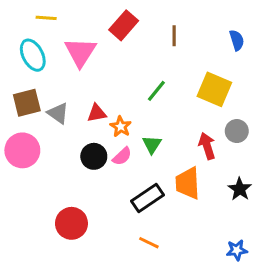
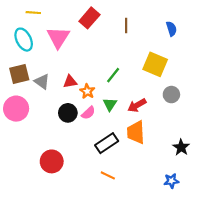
green line: (156, 91) -> (113, 75), moved
red arrow: (207, 146) -> (137, 105), moved, turned -102
black star: (240, 189) -> (181, 147), moved

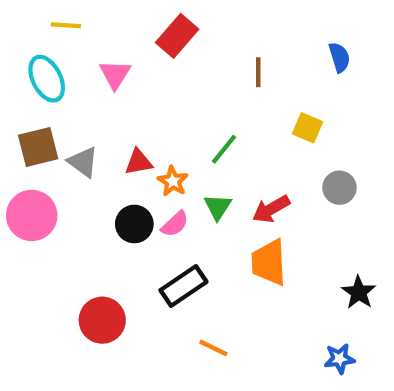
brown line: (126, 26) -> (258, 72), moved
pink triangle: (58, 37) -> (115, 74), size x0.7
yellow square: (155, 64) -> (307, 128), size x0.6
black rectangle: (107, 143) -> (183, 286), moved

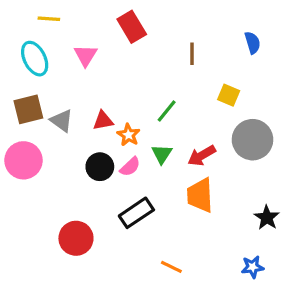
red rectangle: (177, 36) -> (132, 27), turned -72
gray circle: (339, 188) -> (253, 140), size x1.6
orange line: (213, 348) -> (171, 267), moved

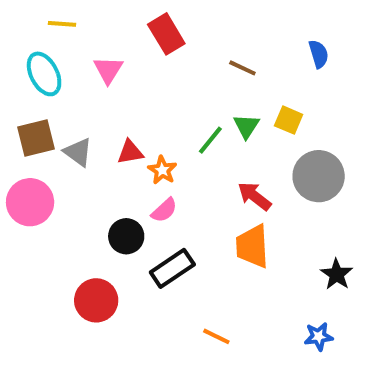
brown line: (192, 54) -> (242, 68), turned -65
green triangle: (162, 154) -> (246, 126), moved
red arrow: (202, 156) -> (254, 196), turned 68
black circle: (100, 167) -> (126, 236), moved

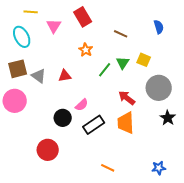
pink triangle: (108, 70) -> (54, 26), moved
orange star: (162, 170) -> (86, 50), moved
black rectangle: (172, 268) -> (94, 125), moved
black star: (337, 274) -> (168, 118), moved

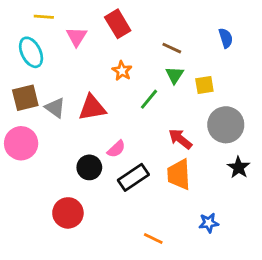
yellow square: (144, 60) -> (204, 85), turned -32
green triangle: (123, 63) -> (175, 75), moved
red triangle: (65, 76) -> (92, 108), size x1.5
blue star: (159, 168) -> (209, 223), moved

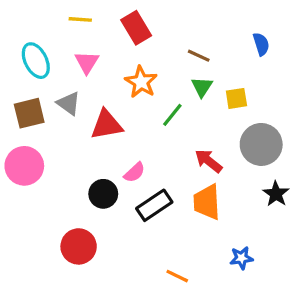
yellow line: (44, 17) -> (80, 19), moved
pink triangle: (76, 37) -> (87, 62), moved
orange star: (122, 71) -> (141, 82), size x1.4
gray triangle: (55, 108) -> (69, 103), moved

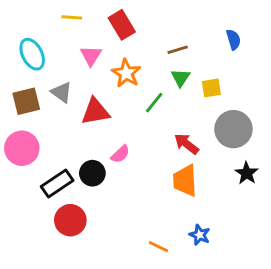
brown line: (199, 56) -> (178, 50), turned -42
pink triangle: (87, 62) -> (91, 56), moved
black rectangle: (154, 205) -> (57, 183), moved
blue star: (241, 258) -> (200, 235), moved, turned 30

